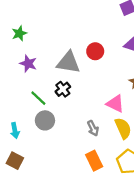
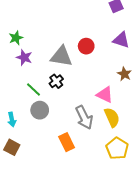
green star: (19, 33) -> (16, 38), moved
gray arrow: (93, 128) -> (84, 117), size x1.6
orange rectangle: (94, 161) -> (67, 142), moved

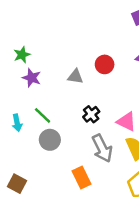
gray triangle: (61, 56) -> (75, 77), size x0.6
black cross: (56, 81) -> (91, 114), moved
cyan arrow: (12, 119) -> (17, 123), moved

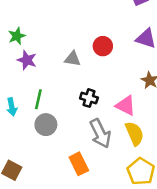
black cross: (91, 114) -> (89, 98), turned -35
green line: (43, 115) -> (38, 99), turned 60

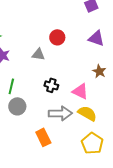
red circle: (103, 46) -> (57, 37), moved
gray arrow: (100, 133) -> (60, 113), turned -65
yellow semicircle: (134, 133) -> (87, 113), turned -36

